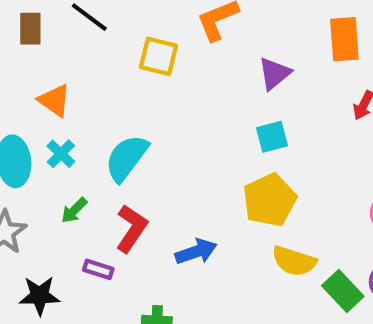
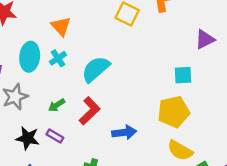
purple triangle: (274, 73) -> (205, 39), moved
green arrow: (74, 210) -> (57, 105), moved
purple rectangle: (98, 269) -> (55, 136), moved

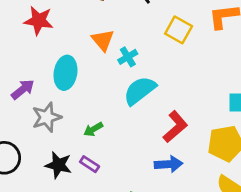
cyan cross: (58, 58) -> (128, 57), moved
red L-shape: (90, 111) -> (175, 127), moved

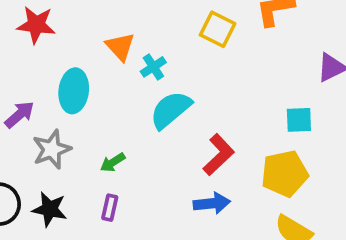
purple rectangle: (90, 164) -> (110, 208), turned 72
black star: (58, 165) -> (50, 209), moved

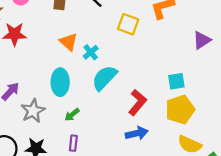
cyan ellipse: (74, 91) -> (60, 82), moved
cyan square: (299, 120) -> (176, 81), moved

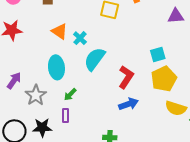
purple triangle: (202, 40) -> (176, 16), turned 36
purple rectangle: (73, 143) -> (66, 116), moved

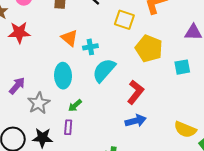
cyan cross: (80, 38) -> (90, 47), turned 32
cyan square: (158, 55) -> (182, 67), moved
yellow pentagon: (164, 79) -> (149, 49), moved, turned -30

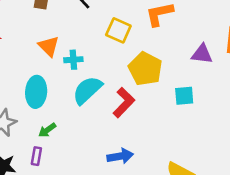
red L-shape: (135, 92) -> (124, 103), moved

